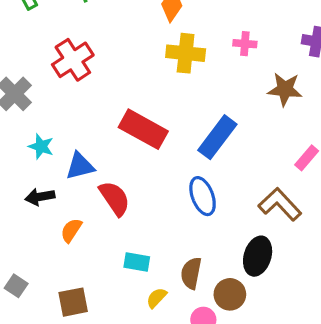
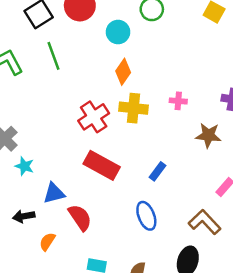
red cross: (73, 60) -> (94, 117), moved
blue rectangle: (217, 137) -> (157, 171), size x0.6
cyan star: (41, 146) -> (24, 166), moved

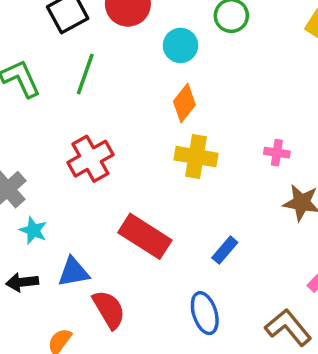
green line: (53, 56) -> (85, 74), turned 36
pink cross: (178, 101) -> (277, 153), moved
red cross: (94, 117) -> (90, 159), moved
black arrow: (24, 216) -> (22, 282), moved

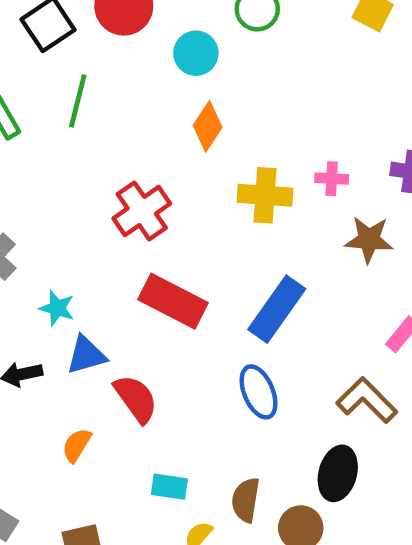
yellow cross: (196, 157) -> (265, 195), moved
red cross: (90, 159) -> (142, 211), moved
cyan star: (33, 230) -> (57, 308), moved
blue rectangle: (225, 250) -> (277, 309), size x1.8

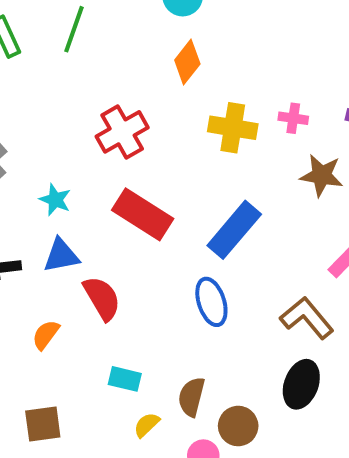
cyan star: (57, 308) -> (55, 200), moved
black ellipse: (338, 473) -> (301, 384), moved

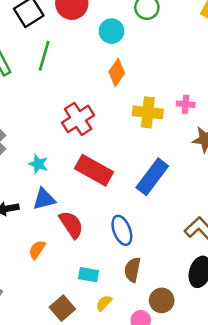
blue ellipse: (211, 302) -> (122, 230), moved
brown semicircle: (191, 397) -> (132, 270), moved
brown square: (43, 424) -> (62, 308), moved, turned -30

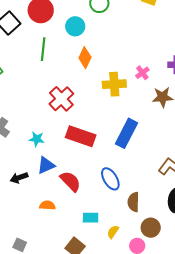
green line: (44, 56) -> (43, 49), moved
pink cross: (186, 104) -> (142, 73), turned -32
orange semicircle: (37, 250) -> (47, 205), turned 70
brown semicircle: (132, 270) -> (133, 202), moved
yellow semicircle: (104, 303) -> (113, 232), moved

